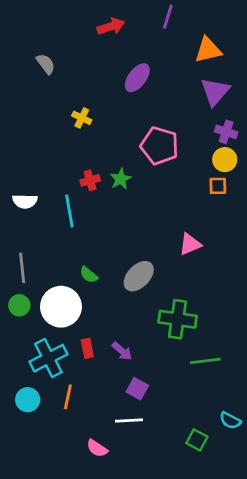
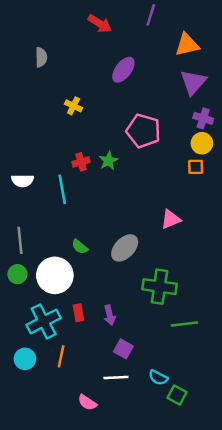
red arrow: (111, 26) -> (100, 24), turned 50
gray semicircle: (46, 64) -> (41, 57), turned 36
purple arrow: (122, 351) -> (110, 315), turned 36
cyan semicircle: (230, 420) -> (158, 378), moved

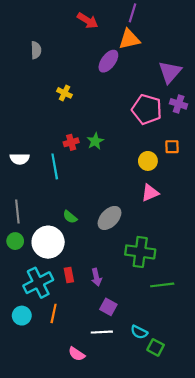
orange triangle: (187, 45) -> (129, 39), moved
pink pentagon: (143, 131) -> (147, 109), moved
yellow circle: (202, 143) -> (148, 161), moved

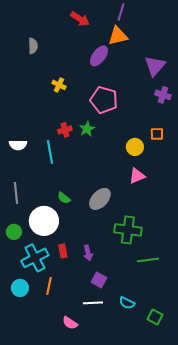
pink pentagon: (147, 109) -> (104, 100), moved
green circle: (15, 241) -> (14, 232), moved
green square: (156, 347) -> (155, 317), moved

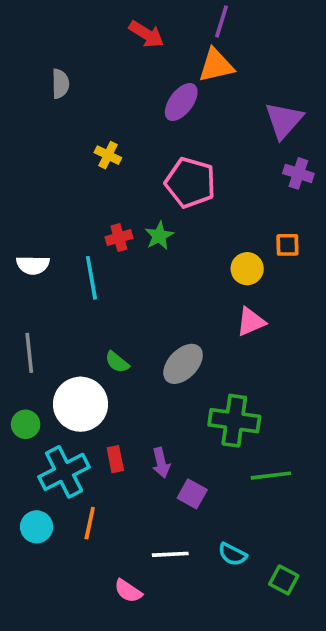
purple square: (99, 280) -> (192, 494), moved

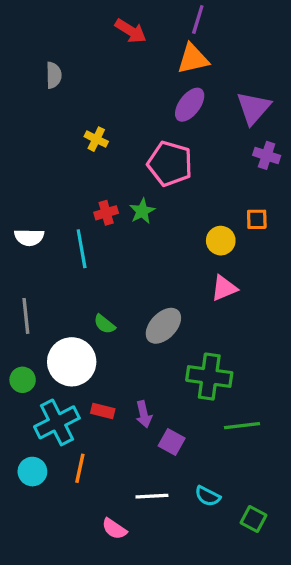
purple ellipse: (181, 102) -> (190, 105), moved
red rectangle: (115, 459) -> (103, 411), turned -65

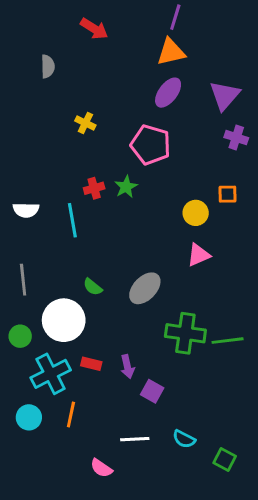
red arrow: (131, 31) -> (94, 29), moved
green line: (242, 426) -> (228, 341), moved

